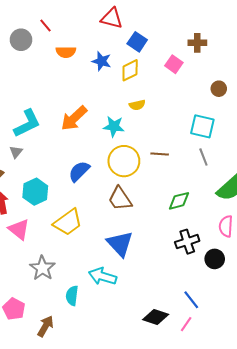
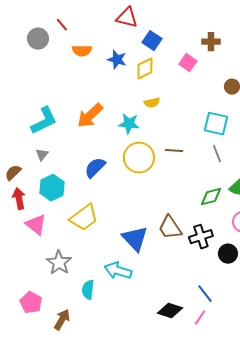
gray triangle: (16, 152) -> (42, 155), moved
brown trapezoid: (120, 199) -> (170, 228), moved
green diamond: (179, 201) -> (211, 197), moved

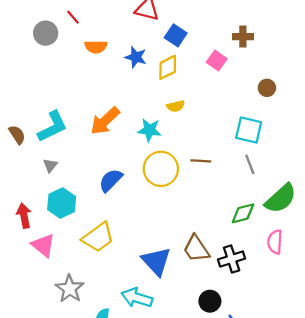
brown semicircle: (13, 173) -> (17, 135), moved, turned 102
black circle: (228, 254) -> (210, 301), moved

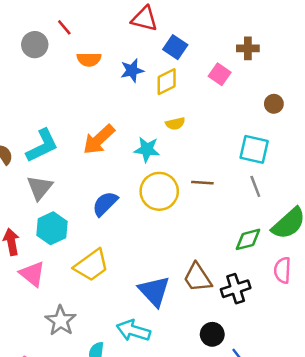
blue star: (136, 57) -> (132, 71), turned -30
gray triangle: (50, 165) -> (40, 188), size x1.6

